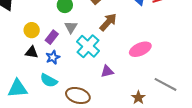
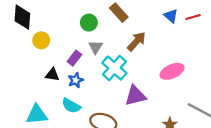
yellow circle: (32, 30) -> (41, 40), moved
purple triangle: (107, 71) -> (135, 96), size x1.5

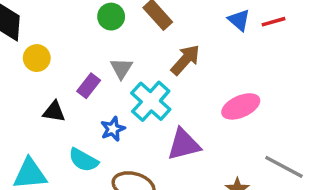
green circle: (89, 23) -> (111, 17), moved
blue star: (76, 80) -> (113, 129), moved

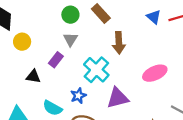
brown arrow: (185, 60) -> (119, 43), turned 135
gray triangle: (121, 68) -> (70, 39), moved
blue star: (113, 129) -> (78, 96), moved

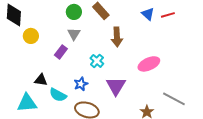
cyan cross: (96, 70) -> (97, 61), size x0.6
black triangle: (33, 77) -> (41, 80), moved
purple triangle: (118, 98) -> (116, 86), turned -45

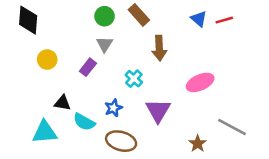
yellow circle: (31, 36) -> (47, 60), moved

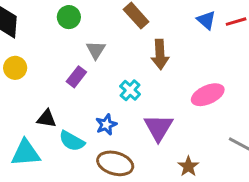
green circle: (105, 16) -> (69, 17), moved
yellow circle: (47, 60) -> (15, 68), moved
brown star: (198, 144) -> (188, 166), moved

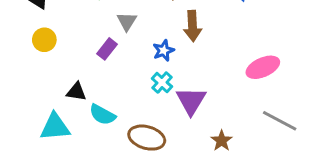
cyan cross: (130, 90) -> (162, 83), moved
pink ellipse: (208, 95) -> (263, 67), moved
blue star: (106, 125) -> (164, 50), moved

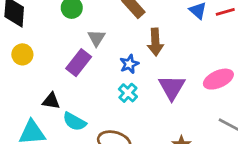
purple rectangle: (107, 49) -> (79, 63), size x1.4
purple triangle: (191, 101) -> (172, 87), moved

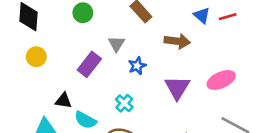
gray triangle: (96, 38) -> (116, 44), moved
brown arrow: (155, 42) -> (177, 41), moved, turned -80
cyan cross: (128, 93) -> (124, 103), moved

